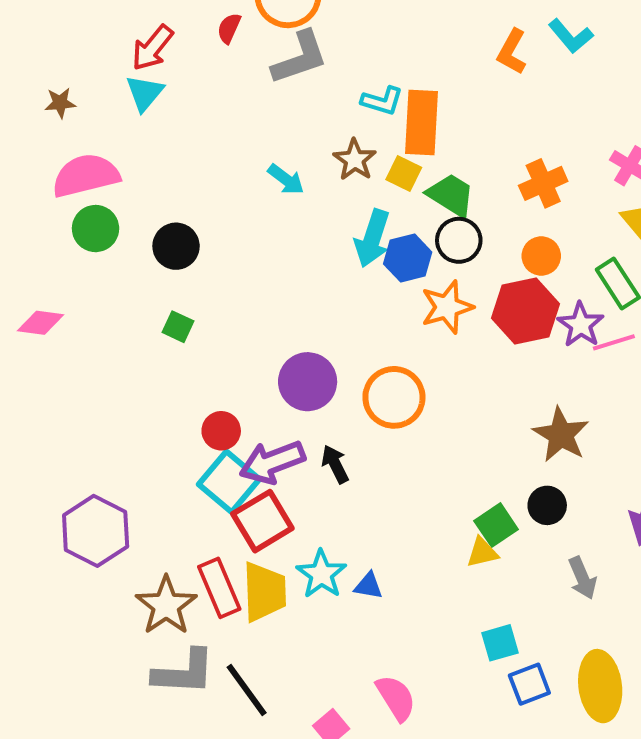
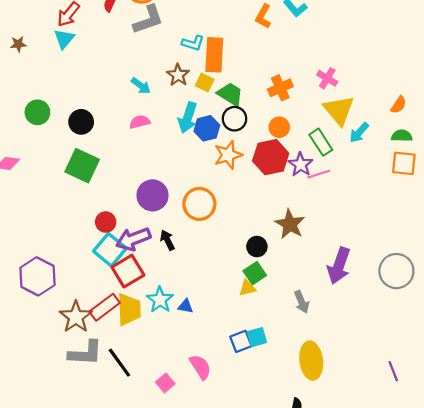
pink semicircle: (86, 175) -> (140, 122), moved, size x0.6
green square: (178, 327) -> (82, 166), size x2.0
black circle: (547, 505) -> (257, 247), moved
red rectangle: (219, 588) -> (105, 307), turned 76
blue square: (529, 684) -> (241, 341), moved

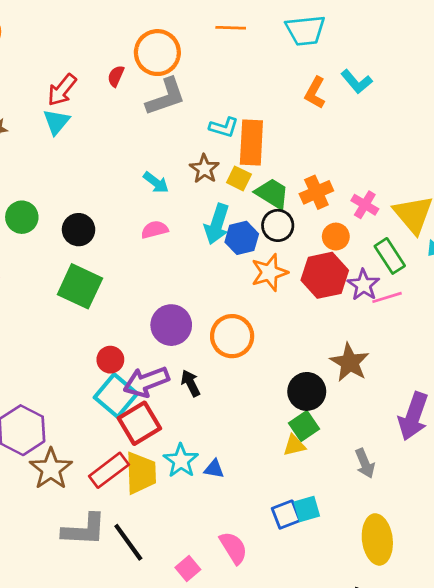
pink cross: (327, 78) -> (365, 205), moved
orange cross: (280, 88) -> (316, 192), moved
black circle: (257, 247) -> (307, 391), size x1.4
brown star: (76, 317) -> (51, 469), moved

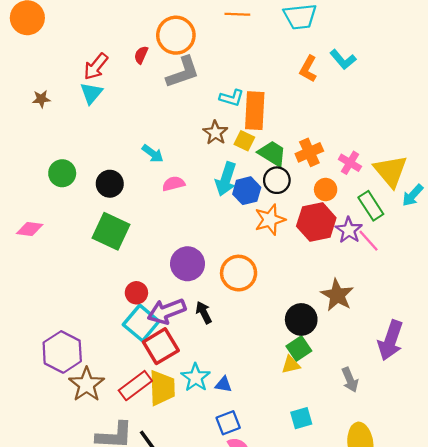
cyan arrow: (156, 183) -> (153, 154), moved
pink line: (387, 297) -> (369, 241), turned 65
blue square: (286, 515) -> (228, 423), moved

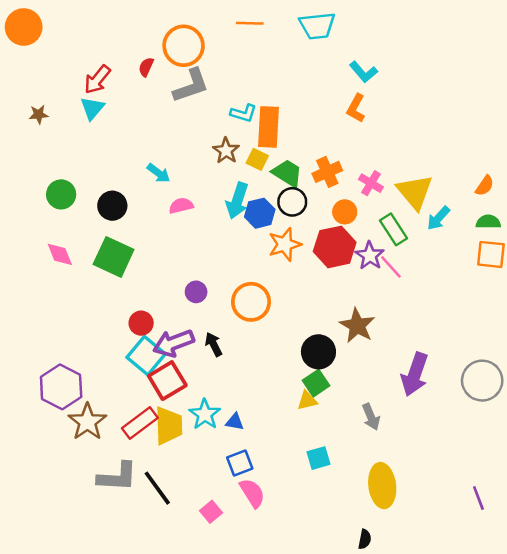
orange L-shape: (308, 69) -> (356, 108), moved
pink diamond: (30, 229) -> (60, 254), moved, turned 60
purple circle: (187, 264) -> (196, 292), size x0.6

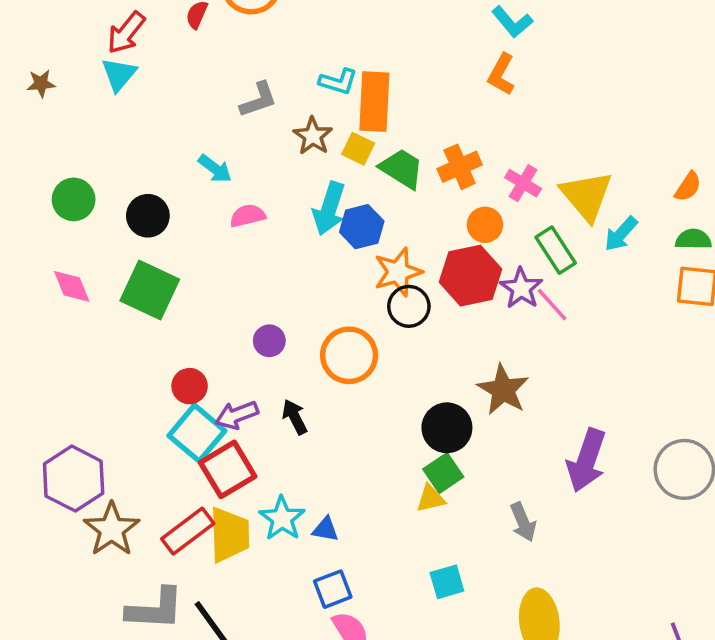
gray L-shape: (191, 86) -> (258, 100), moved, size x0.7
black circle: (292, 202) -> (409, 306), moved
purple arrow: (174, 343) -> (237, 415), size x0.7

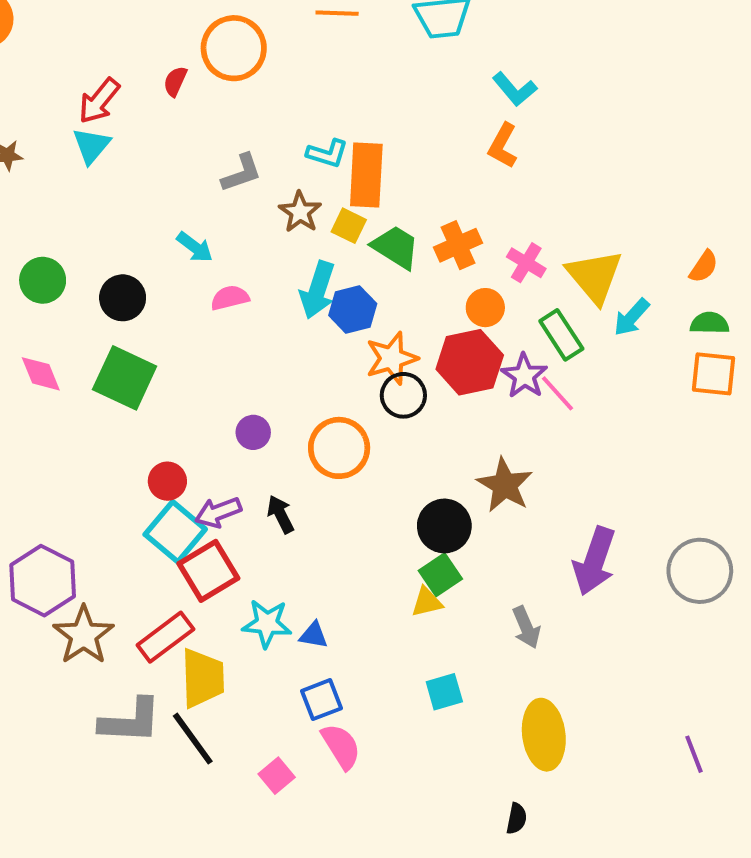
cyan star: (282, 518) -> (267, 623), turned -30
yellow trapezoid: (229, 535) -> (203, 678), moved

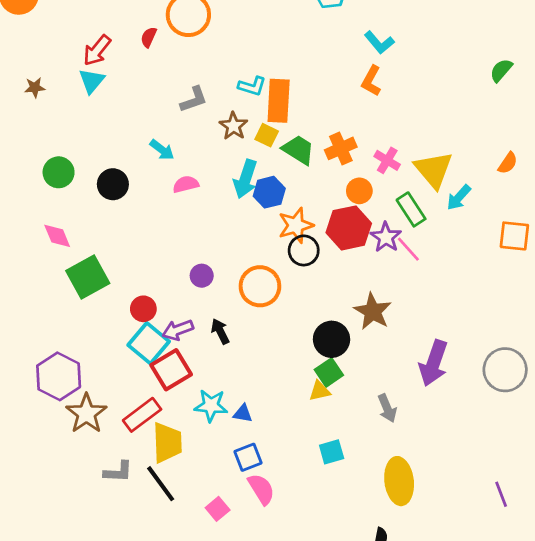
green semicircle: (710, 323) -> (501, 70), moved, turned -50
green square: (125, 378) -> (88, 277), moved, turned 36
gray L-shape: (130, 721) -> (118, 472), size x0.7

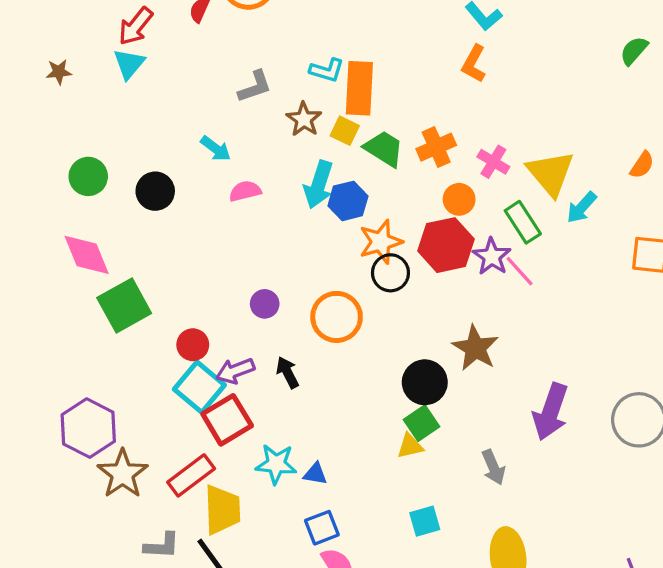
pink diamond: (57, 236) -> (87, 255), size x1.4

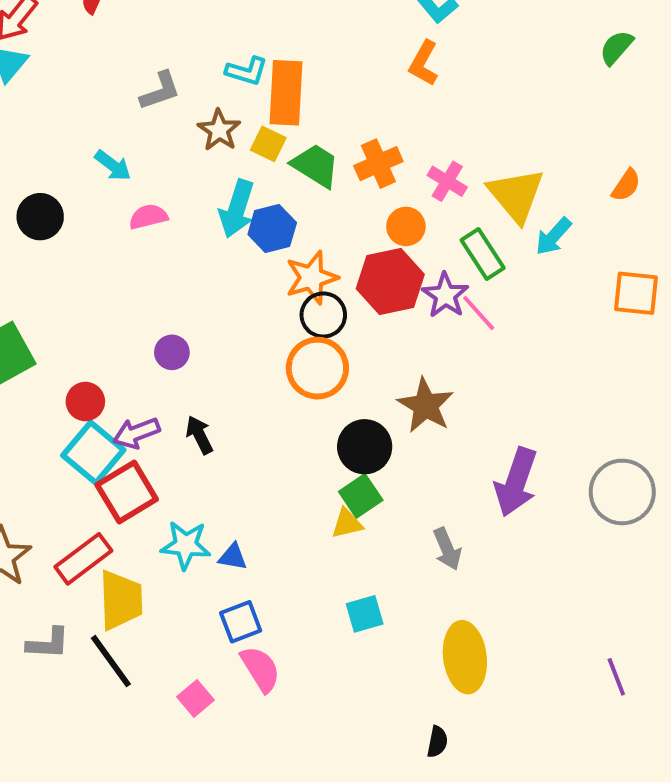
orange circle: (337, 317) -> (317, 368), moved

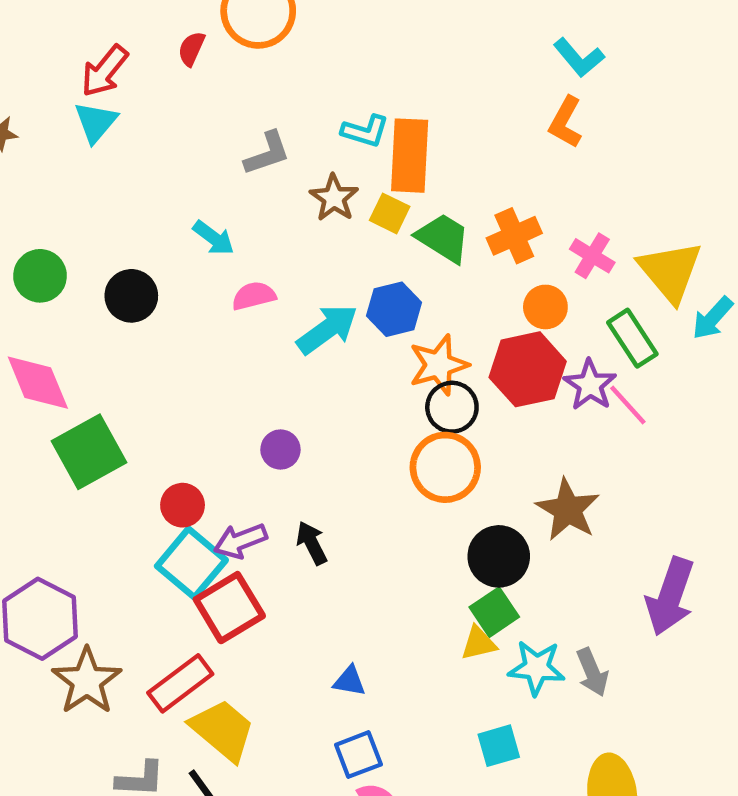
cyan arrow: (237, 209) -> (327, 329), moved, turned -144
cyan star: (186, 545) -> (537, 668), moved
yellow trapezoid: (121, 600) -> (223, 730), turned -48

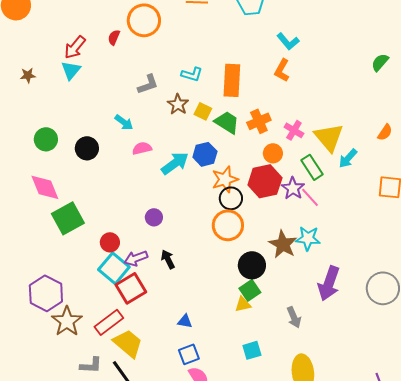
orange rectangle: (410, 156) -> (232, 80), moved
cyan star: (537, 668) -> (308, 238), moved

